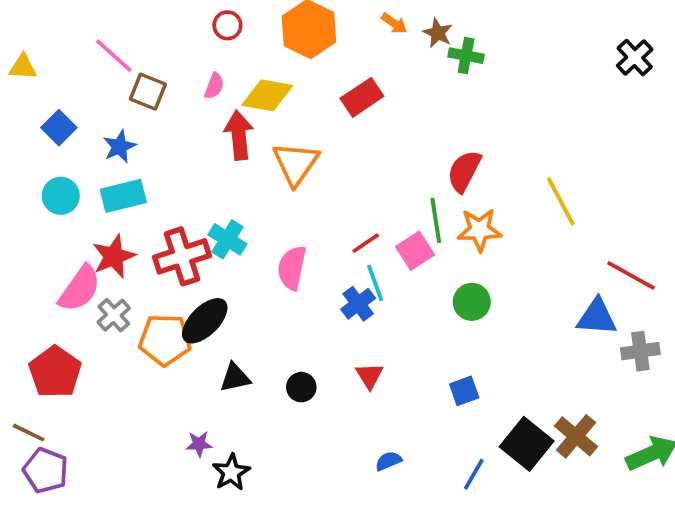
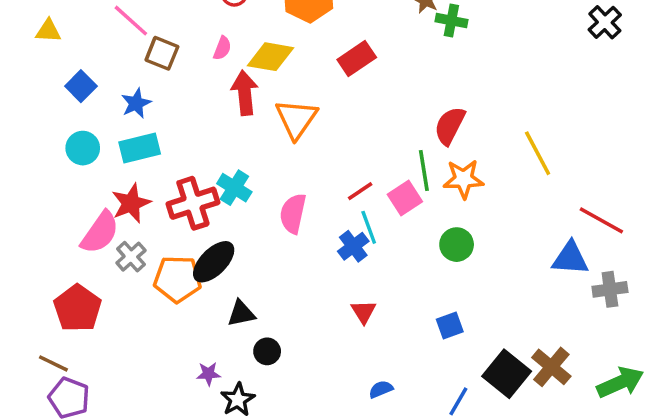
black circle: (301, 387) -> (267, 351), moved

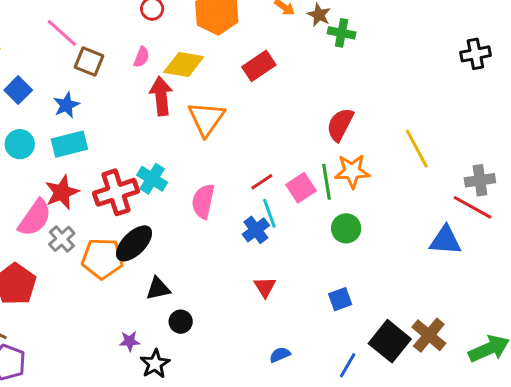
black cross: (605, 22) -> (475, 54), moved, turned 32
green line: (424, 170) -> (327, 182), moved
gray cross: (610, 289) -> (480, 180), moved

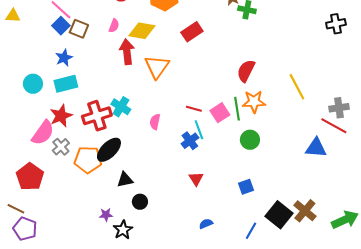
blue square: (18, 90) -> (61, 26), moved
red line: (262, 182) -> (194, 109), turned 49
pink semicircle: (203, 201) -> (155, 122), size x0.7

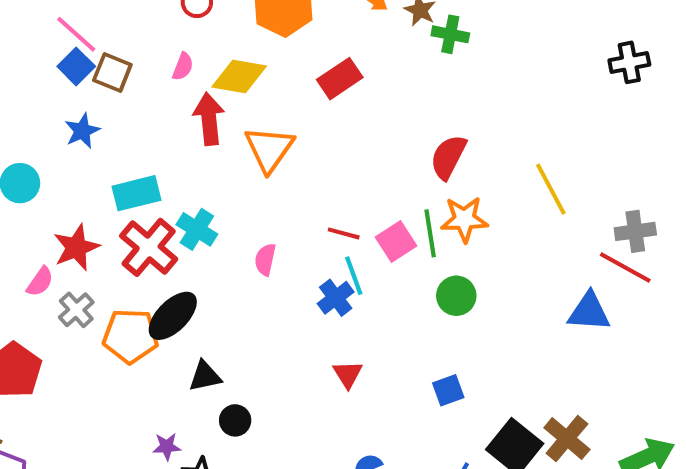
cyan rectangle: (66, 84) -> (137, 193), moved
red cross: (97, 116) -> (149, 247), turned -32
pink semicircle: (43, 133) -> (40, 282), size x0.6

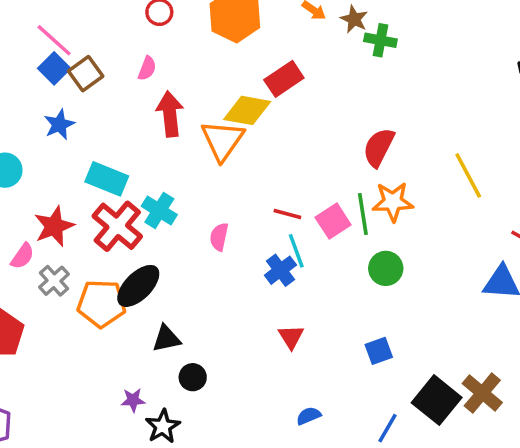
brown square: (112, 73) -> (86, 74), turned 32
yellow diamond: (239, 77) -> (247, 110), moved
cyan rectangle: (137, 193) -> (107, 179), turned 36

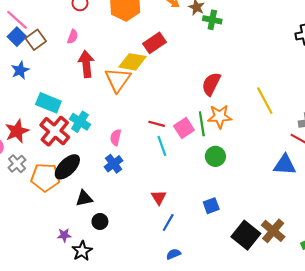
blue cross: (280, 270) -> (114, 164), moved
blue semicircle: (309, 416) -> (173, 254), moved
blue line: (388, 428) -> (168, 223), moved

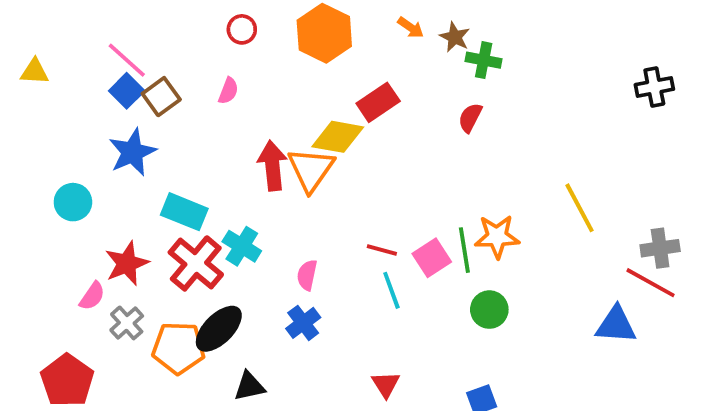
red arrow: (86, 64) -> (273, 166), moved
blue star: (20, 70) -> (132, 152), size x1.4
red semicircle: (211, 84) -> (470, 118), moved, size x0.7

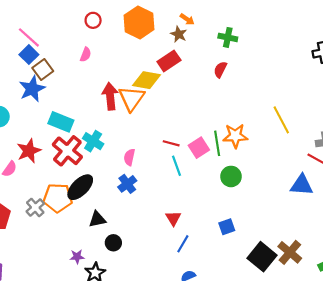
brown star: (455, 37) -> (179, 34), moved
brown square: (161, 97) -> (43, 70), moved
gray cross: (127, 323) -> (35, 207), moved

